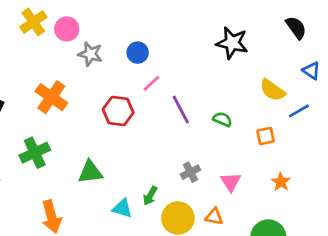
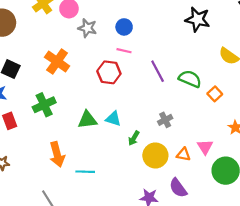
pink line: (152, 83) -> (124, 51), moved, turned 56
green semicircle: (222, 119) -> (190, 79), size x1.5
orange square: (266, 136) -> (215, 94), moved, turned -32
pink triangle: (231, 182) -> (205, 147), moved
cyan triangle: (122, 208) -> (113, 119), moved

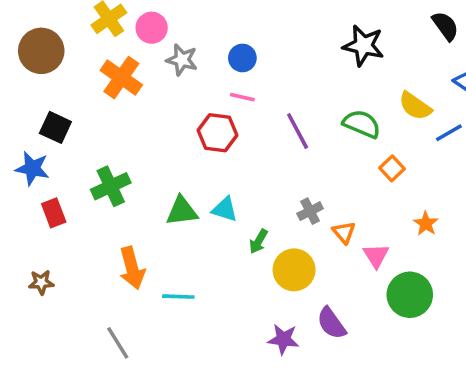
orange cross: (57, 62) -> (121, 78), moved
green semicircle: (190, 79) -> (362, 124), moved
orange triangle: (183, 154) -> (344, 232), moved, turned 40

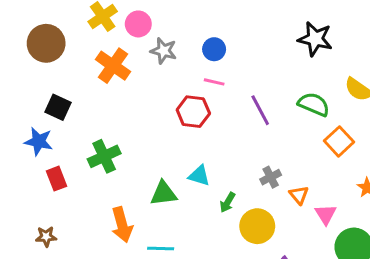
orange square: (392, 168) -> (339, 141), size x1.4
green triangle: (182, 211) -> (164, 193), moved

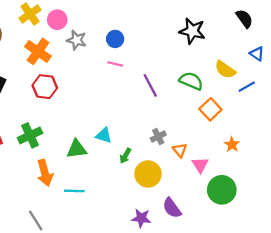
red hexagon: (193, 112) -> (45, 87), moved
green cross: (104, 156) -> (30, 135), moved

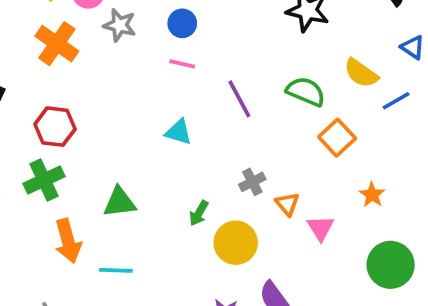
red hexagon: (45, 87) -> (55, 127), moved
cyan triangle: (104, 135) -> (179, 132), moved
green circle: (222, 190) -> (391, 265), moved

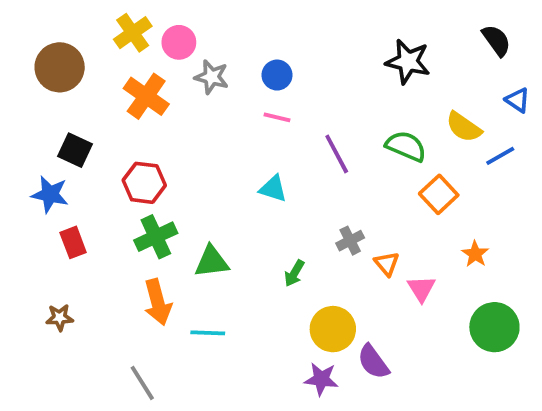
green cross: (44, 180) -> (156, 237), moved
yellow circle: (236, 243) -> (333, 329), moved

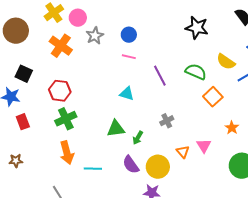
gray star: (212, 77) -> (95, 36), turned 30
green triangle: (212, 262) -> (116, 129), moved
orange triangle: (387, 264) -> (183, 152), moved
purple semicircle: (373, 362) -> (131, 165), moved

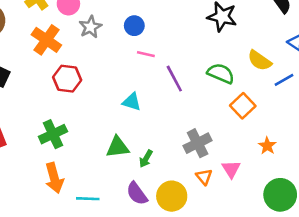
pink line: (129, 57) -> (146, 54), moved
red hexagon: (60, 91) -> (67, 79), moved
gray cross: (167, 121) -> (198, 143), moved, size x1.5

